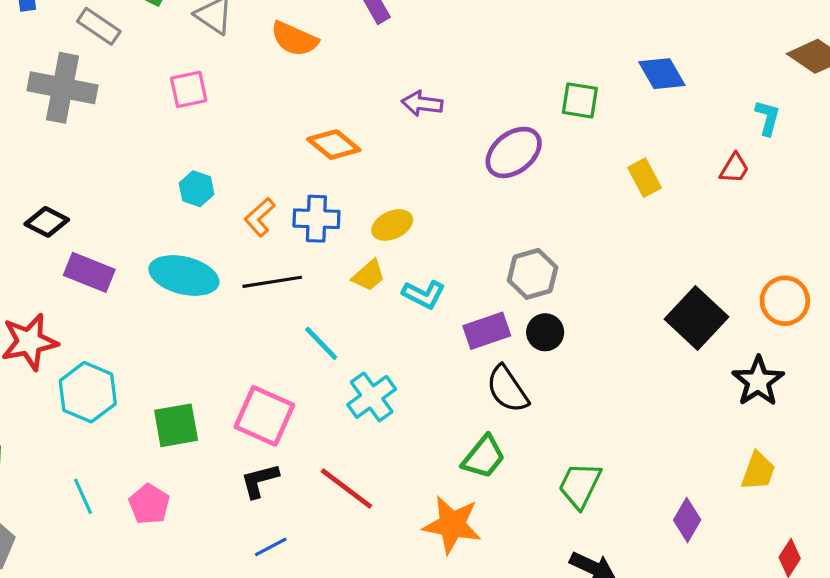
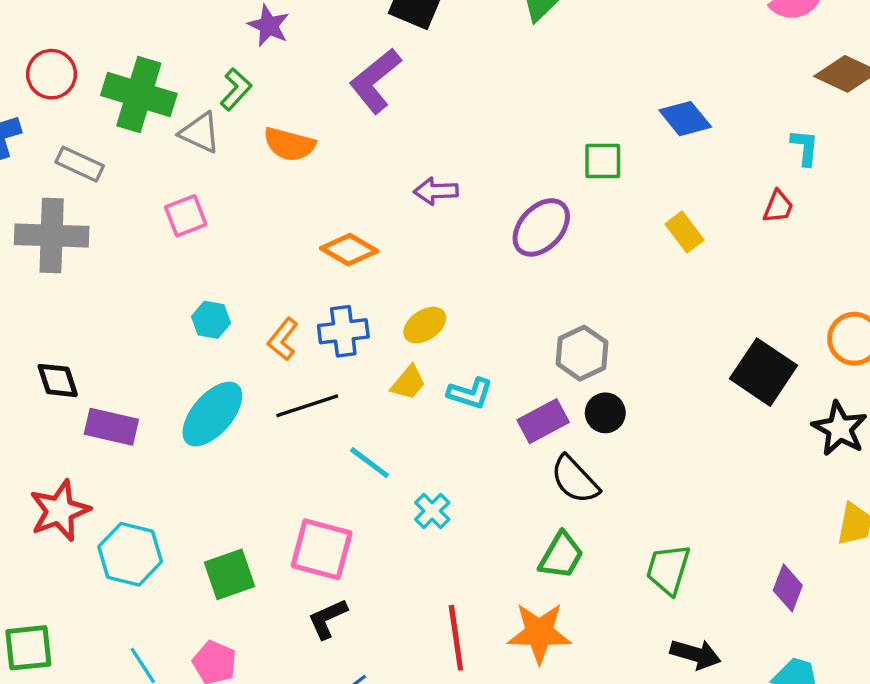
black diamond: (47, 222) -> (58, 380), turned 54
cyan ellipse: (184, 275) -> (212, 414), turned -54
cyan cross: (372, 397) -> (432, 511), size x0.7
red line: (346, 488) -> (456, 638), moved, turned 54

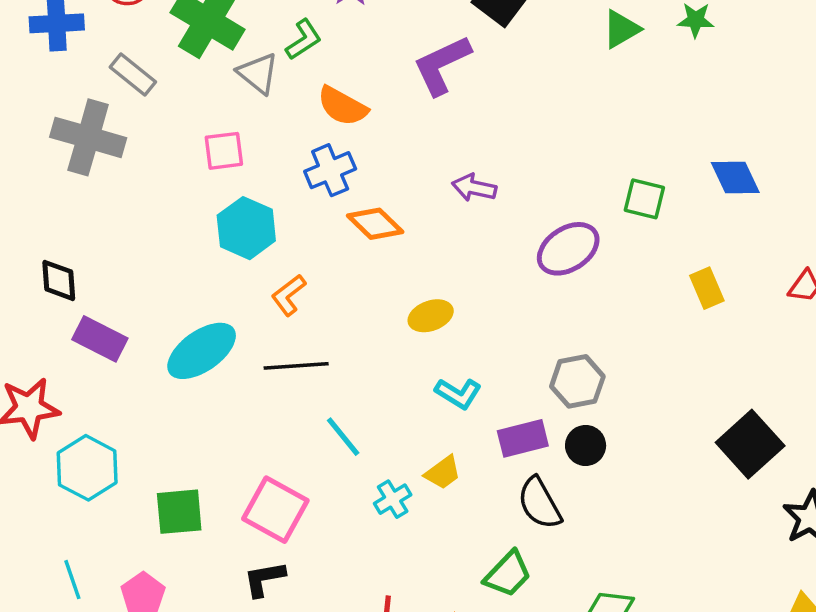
cyan hexagon: (211, 320) -> (246, 228), moved, size x1.6
blue cross: (343, 331) -> (330, 170), moved, turned -30
yellow trapezoid: (408, 383) -> (443, 473), moved

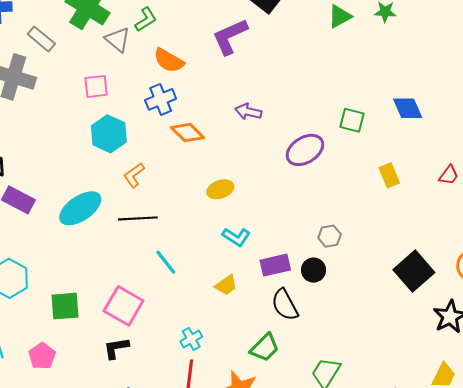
gray hexagon: (577, 381) -> (330, 236), moved, size x0.7
cyan cross: (393, 499) -> (191, 339), moved

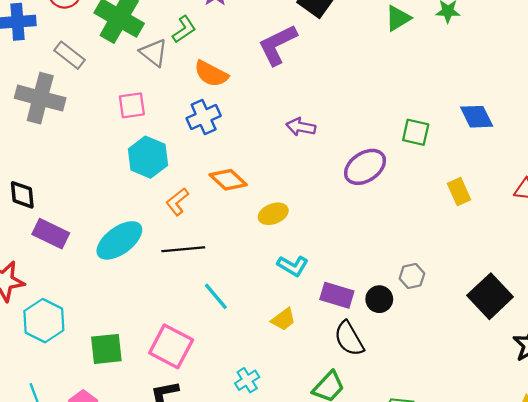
orange diamond: (188, 133) -> (228, 180), moved
gray hexagon: (330, 236) -> (412, 276), moved
purple rectangle: (275, 265) -> (337, 295), turned 32

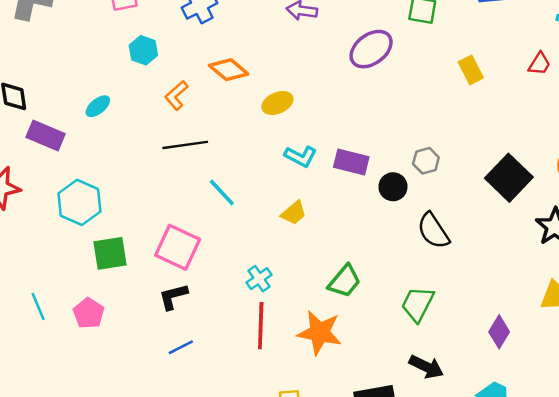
cyan hexagon: (148, 157) -> (143, 50), size x0.7
cyan ellipse: (119, 240) -> (98, 106), moved, size x0.5
purple rectangle: (337, 295) -> (351, 162), moved
cyan hexagon: (44, 321) -> (79, 202), moved
black semicircle: (349, 339) -> (433, 231), moved

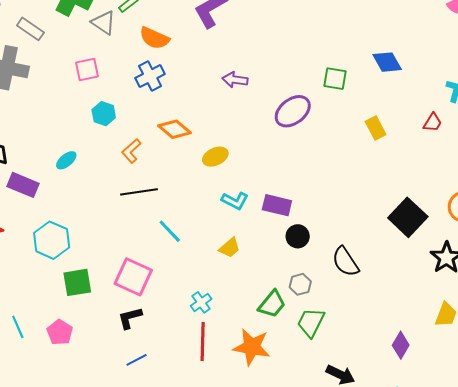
gray hexagon: (426, 161) -> (300, 284), moved
black circle: (393, 187) -> (298, 236), moved
green trapezoid: (418, 304) -> (311, 322), moved

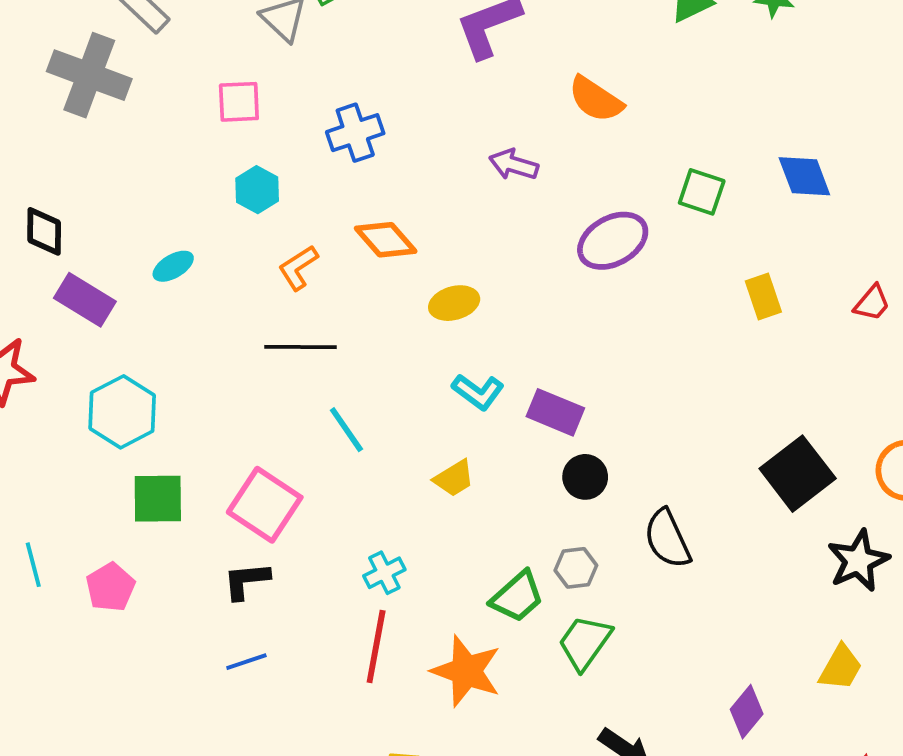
orange semicircle: (154, 38) -> (596, 99), moved

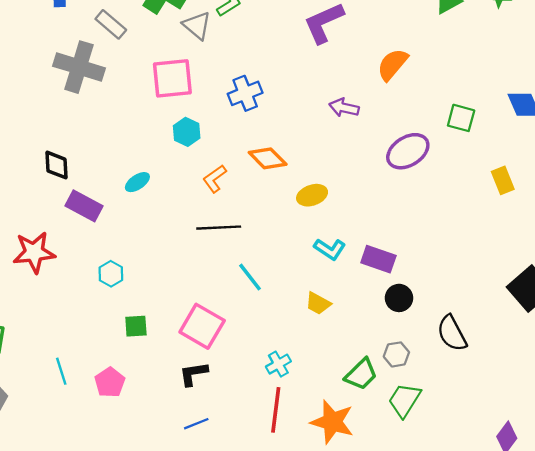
orange semicircle: (596, 99) -> (392, 64), turned 100
pink square: (239, 102) -> (172, 78), size x1.5
cyan hexagon: (122, 412) -> (111, 274), size x0.6
yellow trapezoid: (454, 478) -> (318, 303), turned 64
green square: (158, 499) -> (136, 326), size x0.7

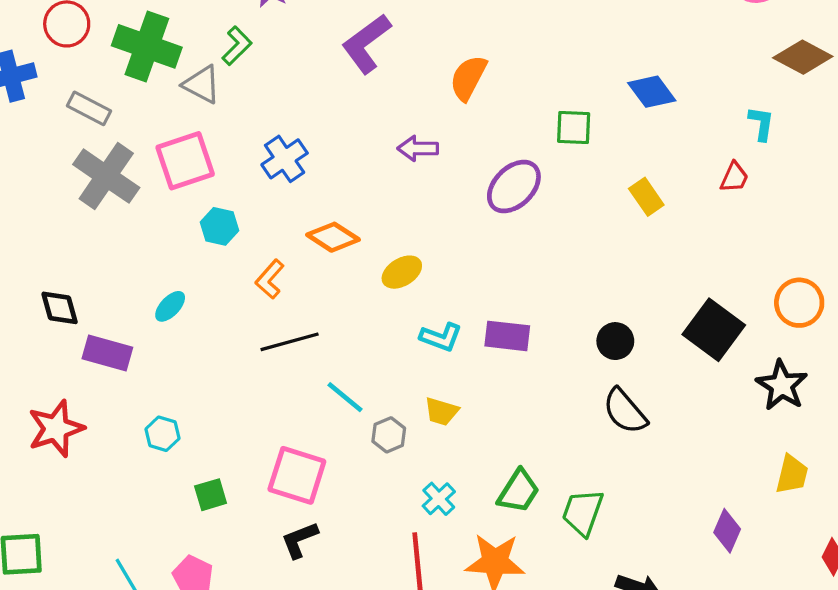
gray cross: (79, 67) -> (106, 176), moved, turned 30
black circle: (399, 298) -> (615, 341), moved
gray hexagon: (396, 354) -> (389, 435), moved
cyan cross: (278, 364) -> (439, 499), moved

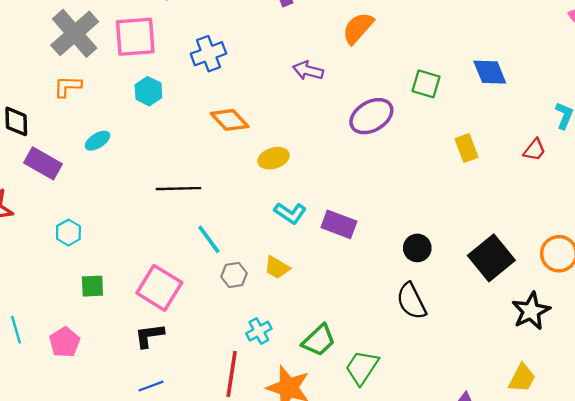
orange L-shape: (270, 279) -> (68, 86), moved, turned 36

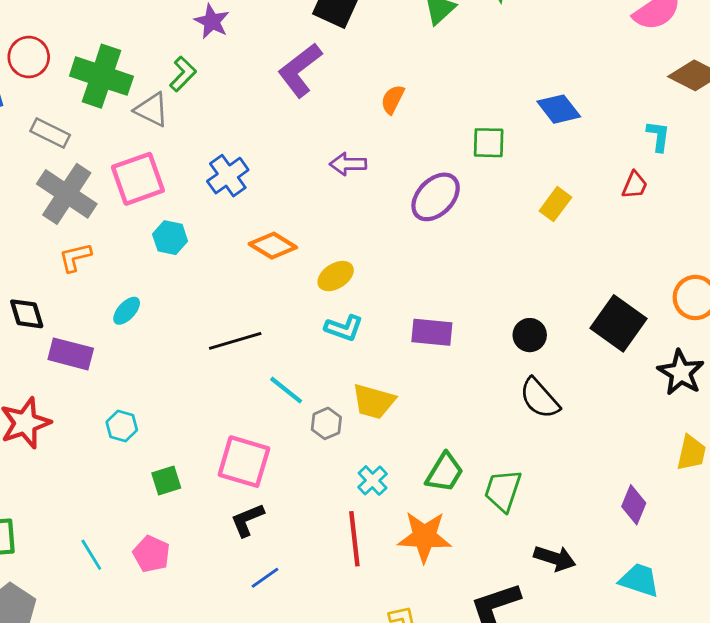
orange semicircle: (358, 28) -> (393, 99), size x0.7
yellow rectangle: (467, 148) -> (555, 204), turned 72
cyan L-shape: (290, 213) -> (344, 328), moved
yellow trapezoid: (277, 268) -> (374, 401), size x1.4

